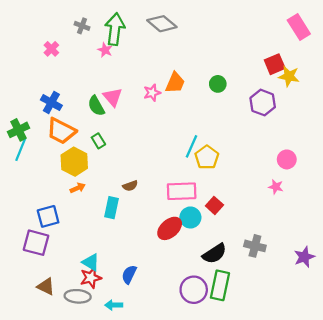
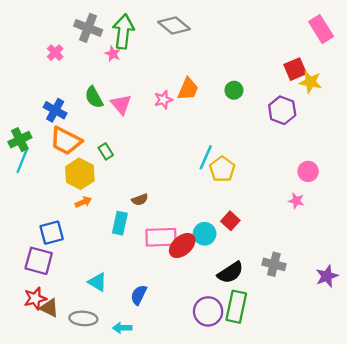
gray cross: (82, 26) -> (88, 28), size x1.6
green semicircle: (96, 106) -> (94, 97), moved
pink rectangle: (182, 191) -> (161, 237), moved
red star: (91, 278) -> (35, 298), moved

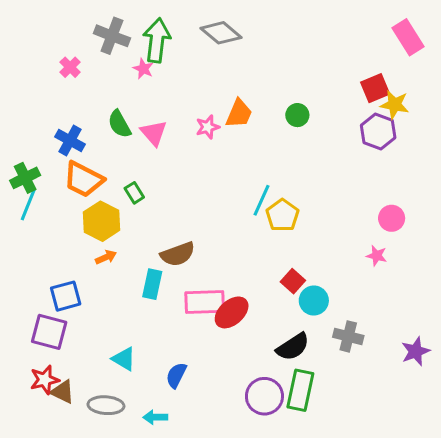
purple hexagon: (282, 110) -> (378, 132), moved
brown semicircle: (140, 200) -> (178, 254), size x1.6
cyan circle: (205, 234) -> (314, 301), moved

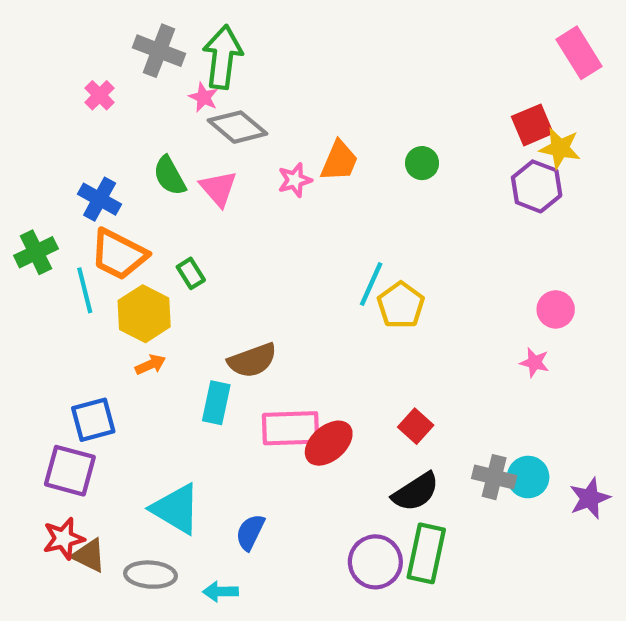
gray diamond: (221, 33) -> (237, 127), moved
cyan line: (28, 205) -> (85, 290), moved, turned -36
red square: (293, 281) -> (416, 426), moved
cyan circle: (314, 301) -> (528, 477), moved
cyan triangle: (124, 359) -> (176, 509), size x1.5

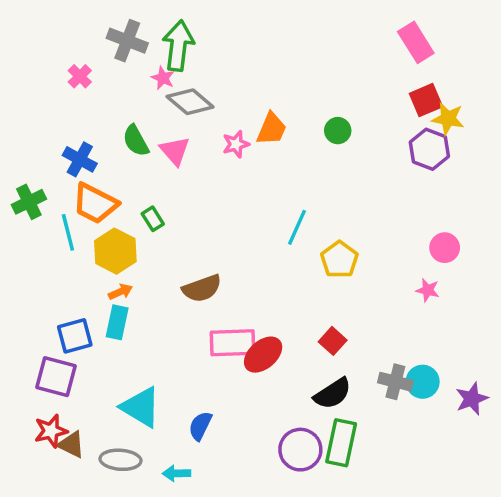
pink rectangle: (579, 53) -> (416, 42), moved
yellow pentagon: (401, 305) -> (339, 260), moved
cyan rectangle: (216, 403) -> (117, 322), moved

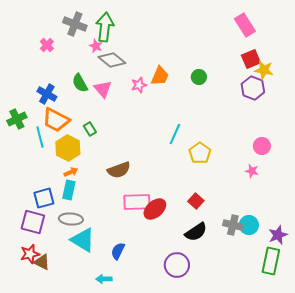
green rectangle: (341, 443) -> (271, 261), moved
gray ellipse: (120, 460) -> (71, 219), moved

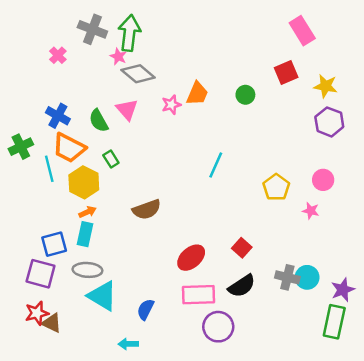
red square: (251, 59) -> (286, 73), moved
green semicircle: (80, 83) -> (99, 121), moved
purple hexagon: (253, 88) -> (329, 122), moved
yellow pentagon: (200, 153) -> (276, 187), moved
pink rectangle: (137, 202) -> (199, 295), moved

